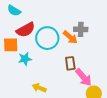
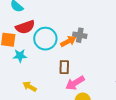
orange arrow: (70, 37) -> (68, 41), turned -77
pink arrow: (83, 77) -> (75, 83), turned 90

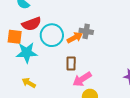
cyan star: (20, 56) -> (27, 53), size x1.5
yellow arrow: (30, 87) -> (29, 83), moved

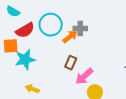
cyan circle: (52, 35) -> (51, 25), moved
brown rectangle: (71, 63) -> (71, 63), turned 32

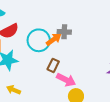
cyan circle: (51, 25) -> (39, 40), moved
pink arrow: (84, 76) -> (66, 80), turned -114

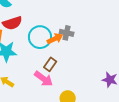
pink arrow: (66, 80) -> (44, 79), moved

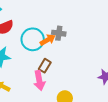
pink arrow: (44, 79) -> (39, 81), turned 48

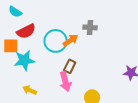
gray cross: (59, 33) -> (90, 27), moved

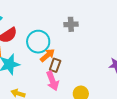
orange arrow: (71, 40) -> (47, 55), moved

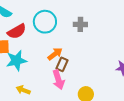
cyan circle: (38, 42) -> (45, 22), moved

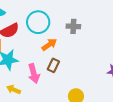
orange arrow: (55, 54) -> (49, 45), moved
pink arrow: (58, 80) -> (34, 73), moved

